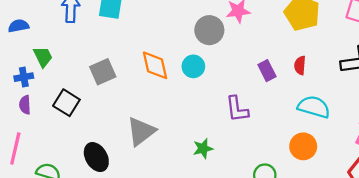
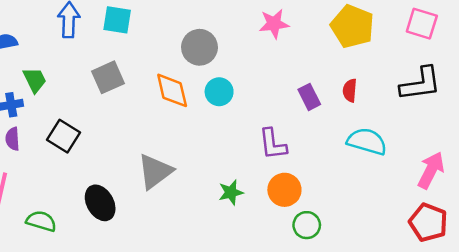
gray circle: (209, 30) -> (199, 47), moved
gray square: (103, 72) -> (108, 77), moved
orange circle: (303, 146) -> (284, 190), moved

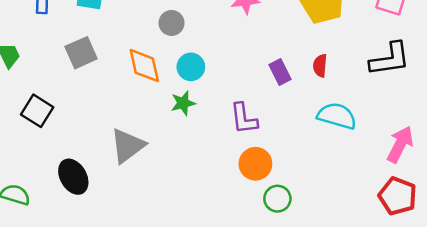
gray circle: (199, 47) -> (171, 23), size x0.7
green star: (231, 192) -> (183, 103), moved

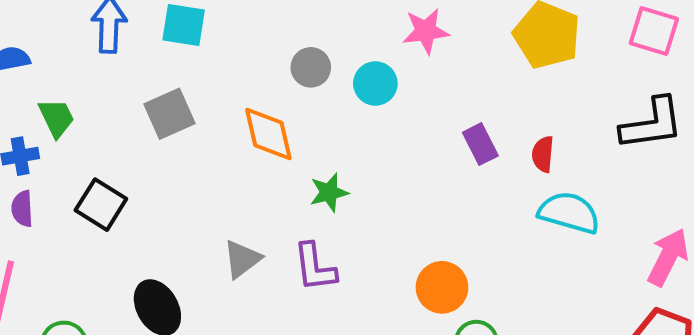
red semicircle: (320, 66) -> (543, 154), moved
cyan circle: (191, 67) -> (375, 84), moved
purple L-shape: (244, 119) -> (315, 267), moved
gray triangle: (128, 146) -> (242, 259), size x0.7

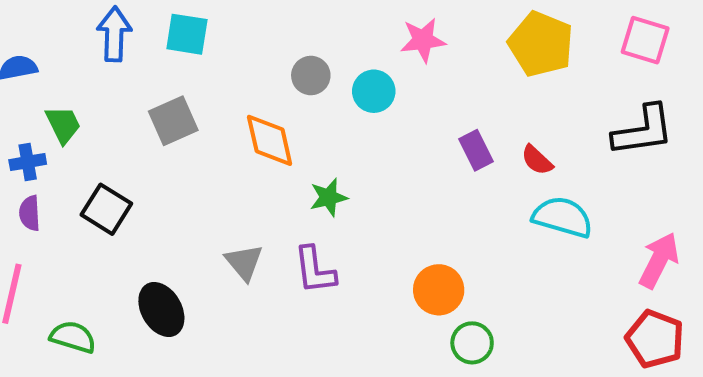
red semicircle: (543, 154) -> (537, 160), turned -52
gray triangle: (242, 259) -> (244, 262), turned -33

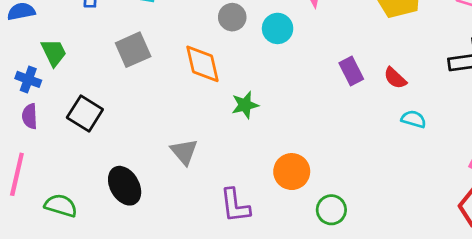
blue cross: (28, 162) -> (28, 79), turned 30
cyan semicircle: (563, 217) -> (414, 119), size x0.6
purple L-shape: (315, 270) -> (235, 206), moved
orange circle: (439, 290) -> (292, 172), moved
green circle: (472, 343) -> (331, 210), moved

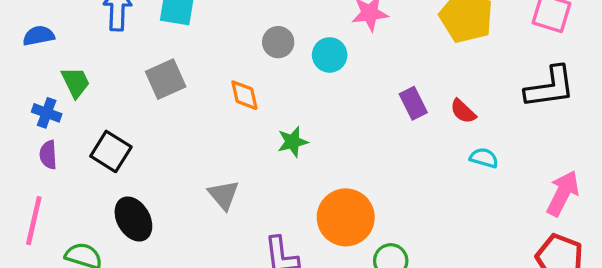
orange diamond: (202, 64) -> (244, 95), size x0.7
orange circle: (292, 172) -> (346, 217), size x1.4
black ellipse: (125, 186) -> (133, 219), moved

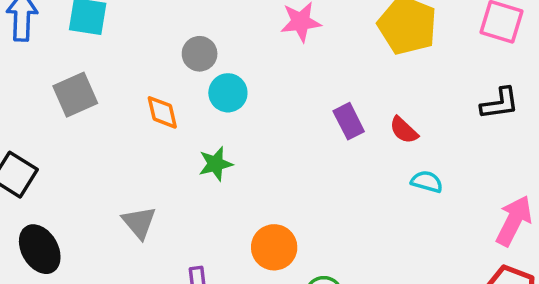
cyan circle: (330, 55) -> (228, 93), moved
black L-shape: (550, 87) -> (500, 103), size x0.7
orange circle: (346, 217) -> (274, 247), size x0.7

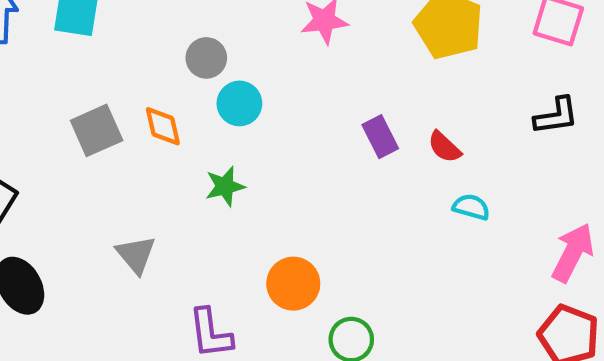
gray square: (75, 95) -> (97, 130), moved

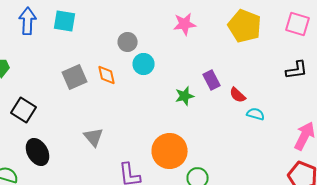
red semicircle: (444, 147) -> (238, 95), moved
green star: (225, 186) -> (185, 96), moved
orange circle: (293, 284) -> (170, 151), size x1.4

